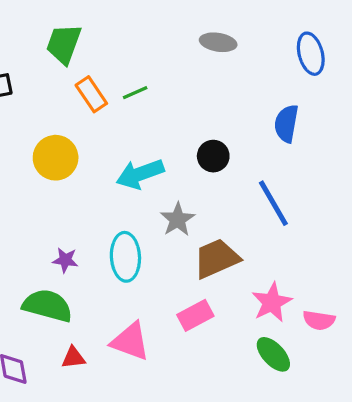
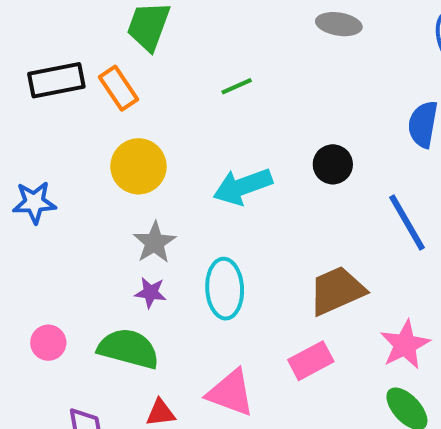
orange rectangle: (91, 94) -> (118, 88), moved
gray star: (177, 219) -> (155, 242), moved

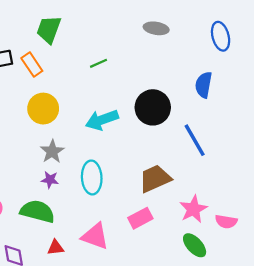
black circle: (333, 164) -> (153, 107), size x1.6

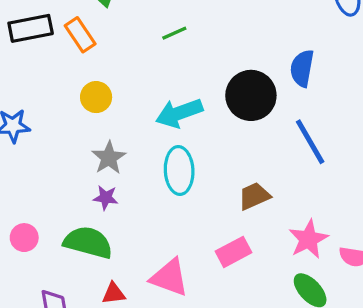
blue semicircle: (204, 85) -> (302, 68), moved
yellow circle: (43, 109) -> (96, 97), size x0.7
cyan ellipse: (92, 177) -> (179, 170), moved
brown trapezoid: (155, 179) -> (254, 196), size x0.7

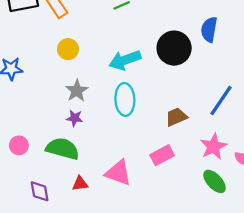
blue line: (310, 142) -> (221, 101), moved, turned 64

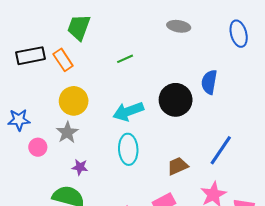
yellow circle: (68, 49) -> (74, 101), size x1.4
gray star: (77, 91) -> (67, 132), moved
pink circle: (19, 145) -> (38, 147), moved

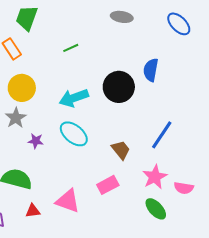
blue ellipse: (239, 34) -> (179, 24), turned -30
cyan ellipse: (128, 149) -> (74, 134), turned -48
brown trapezoid: (178, 166) -> (121, 150), turned 75
purple star: (80, 167) -> (36, 141), moved

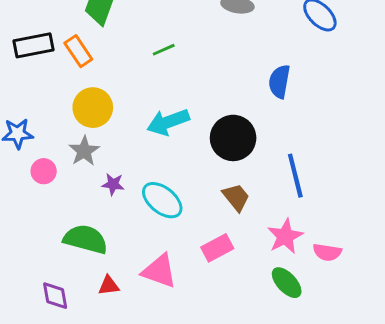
black circle: (119, 87) -> (233, 138), moved
cyan ellipse: (74, 134) -> (162, 200), moved
blue line: (162, 135) -> (295, 176), turned -48

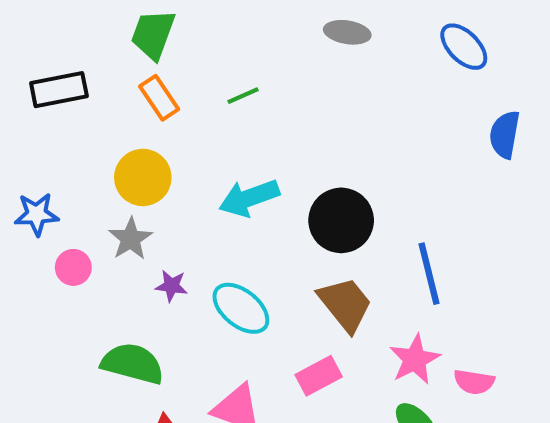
orange rectangle: (78, 51) -> (159, 98), moved
blue semicircle: (279, 82) -> (505, 135), moved
brown trapezoid: (236, 197) -> (345, 304), size x1.4

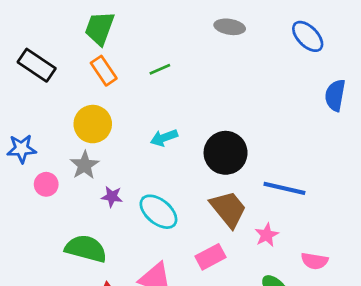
black rectangle: (59, 90) -> (37, 65), turned 45
cyan arrow: (249, 198) -> (164, 138), size x0.7
blue line: (429, 274) -> (284, 188), turned -63
pink star: (415, 359) -> (267, 235), moved, size x0.7

